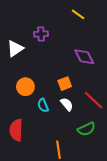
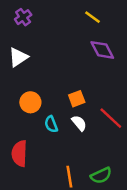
purple cross: (41, 34) -> (23, 17), moved, turned -32
purple diamond: (84, 57) -> (102, 50), moved
green semicircle: (86, 129) -> (101, 175), moved

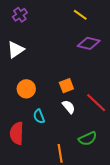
purple diamond: (102, 50) -> (89, 43), turned -50
cyan semicircle: (51, 124) -> (39, 116), moved
green semicircle: (101, 175) -> (88, 139), moved

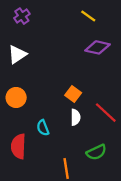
orange square: (66, 86) -> (73, 94), turned -32
orange circle: (26, 89) -> (16, 97), moved
white semicircle: (69, 107) -> (75, 117), turned 40

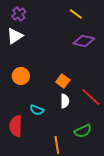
white triangle: (17, 54) -> (15, 36), moved
orange circle: (16, 97) -> (21, 76), moved
cyan semicircle: (43, 128) -> (37, 110), turned -48

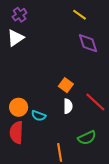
purple diamond: (84, 41) -> (88, 43), turned 60
orange circle: (21, 76) -> (19, 107), moved

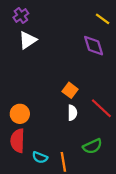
yellow line: (80, 15) -> (103, 19), moved
white triangle: (15, 38) -> (28, 40), moved
cyan semicircle: (39, 116) -> (40, 157), moved

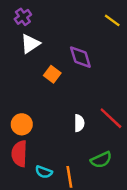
purple diamond: (94, 46) -> (80, 57), moved
orange square: (70, 90) -> (52, 74), moved

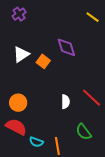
white triangle: (30, 44) -> (21, 54), moved
red semicircle: (19, 154) -> (16, 127), turned 115
green semicircle: (101, 160) -> (84, 132), turned 78

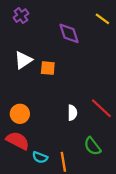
purple diamond: (66, 47) -> (69, 33), moved
orange square: (43, 61) -> (48, 68), turned -32

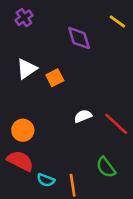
orange square: (48, 68) -> (55, 78), turned -32
white semicircle: (72, 113) -> (83, 116), moved, turned -112

